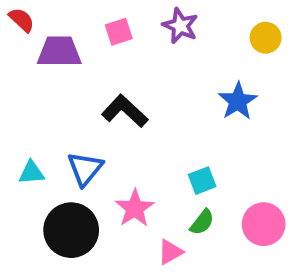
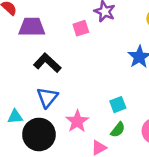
pink square: (119, 32) -> (81, 28), moved
black L-shape: (125, 111) -> (47, 63), moved
cyan triangle: (31, 173) -> (15, 117), moved

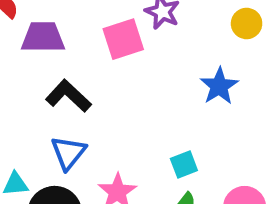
pink square: (81, 28) -> (123, 39), size x1.5

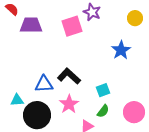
black L-shape: (68, 96) -> (69, 76), moved
blue triangle: (68, 153) -> (44, 84), turned 48

